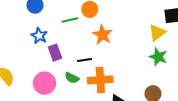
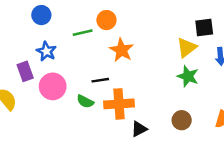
purple rectangle: (55, 53) -> (25, 71), moved
pink circle: (44, 83) -> (53, 86), moved

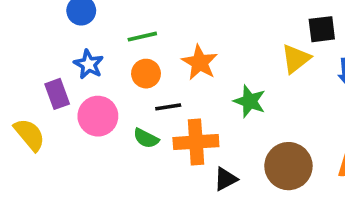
orange circle: (106, 20) -> (146, 74), moved
green star: (188, 76) -> (250, 101), moved
brown circle: (182, 120) -> (288, 166), size x1.6

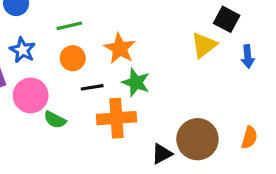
black square: (322, 29) -> (227, 19), turned 35
green star: (250, 101) -> (136, 82), moved
green semicircle: (146, 138) -> (55, 120), moved
black triangle: (226, 179) -> (162, 154), moved

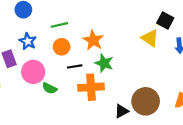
yellow triangle: (204, 45) -> (150, 38), turned -48

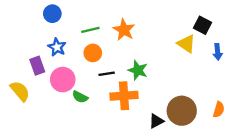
orange star: (93, 40) -> (124, 30), moved

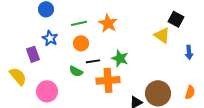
blue arrow: (218, 52) -> (189, 52), moved
pink circle: (63, 80) -> (47, 91), moved
green semicircle: (80, 97) -> (76, 71), moved

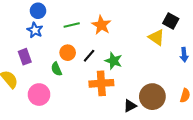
blue star: (50, 38) -> (35, 30), moved
orange circle: (81, 43) -> (68, 53), moved
black line: (93, 61) -> (89, 56), moved, turned -40
green semicircle: (76, 71) -> (56, 69), moved, turned 40

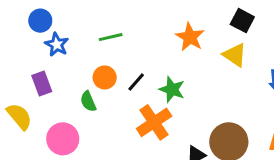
blue circle: (38, 11) -> (40, 21), moved
black square: (171, 21) -> (242, 21), moved
orange star: (101, 25) -> (190, 37), moved
orange cross: (101, 83) -> (154, 122), turned -30

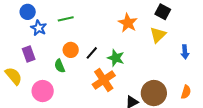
green line: (111, 37) -> (66, 19), moved
yellow triangle: (235, 55) -> (158, 35), turned 42

